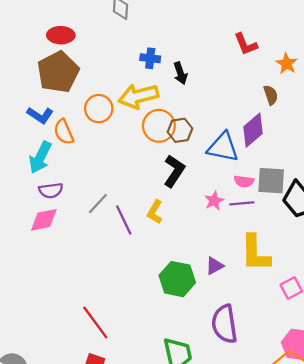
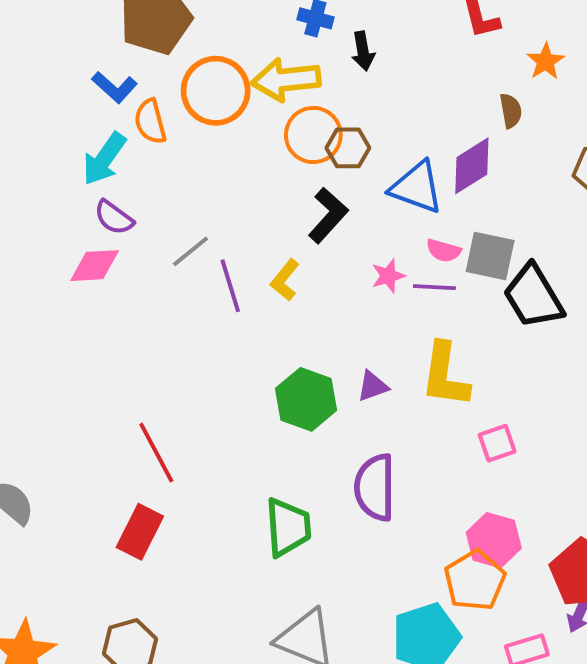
orange circle: (99, 109) -> (216, 91), size x1.4
purple semicircle: (51, 190) -> (114, 218), turned 35

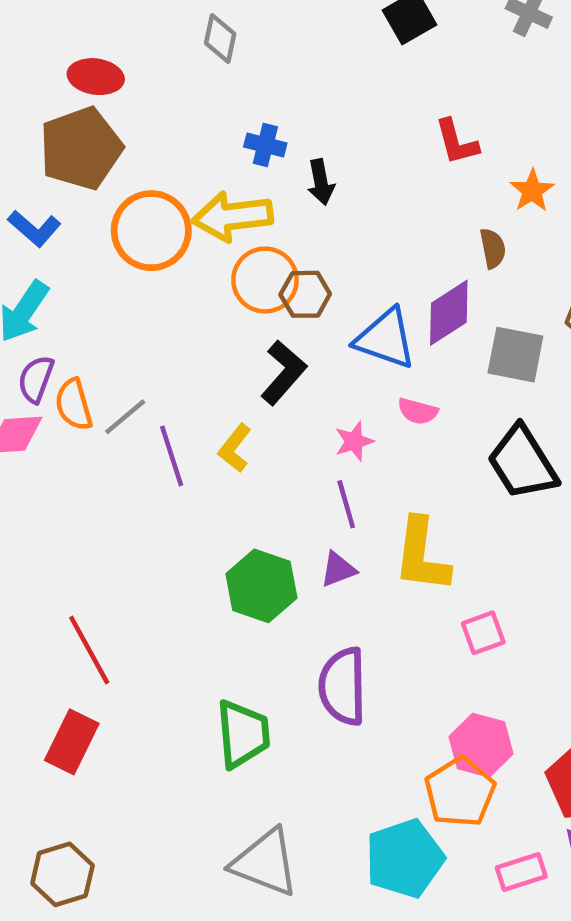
orange semicircle: (150, 122) -> (74, 405), moved
purple semicircle: (114, 218) -> (36, 379), turned 75
gray square: (490, 256) -> (515, 355), moved
purple line: (434, 287) -> (346, 504), moved, turned 72

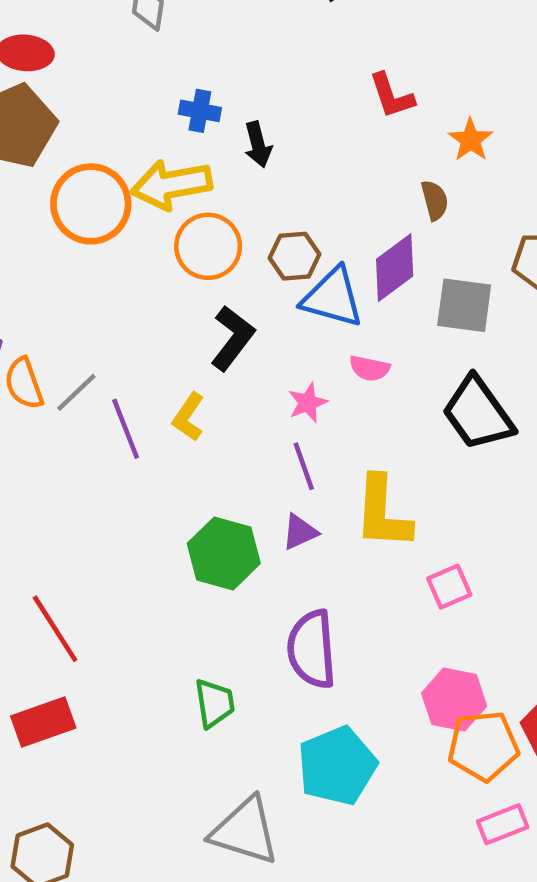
brown hexagon: (305, 294) -> (295, 256), moved
green trapezoid: (243, 734) -> (214, 703), size x0.7
red rectangle: (72, 742) -> (43, 722), turned 48
orange pentagon: (460, 792) -> (483, 746), moved, turned 30
cyan pentagon: (405, 858) -> (337, 766), moved

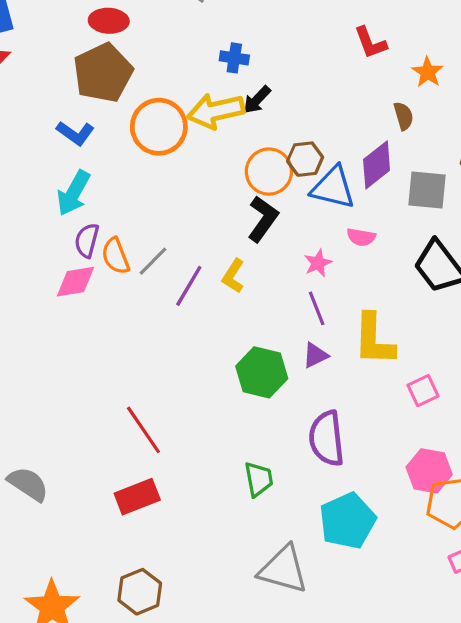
black arrow: (258, 145) -> (257, 100), moved, turned 60
orange circle: (208, 246) -> (269, 172), moved
purple line: (126, 429) -> (189, 286), turned 54

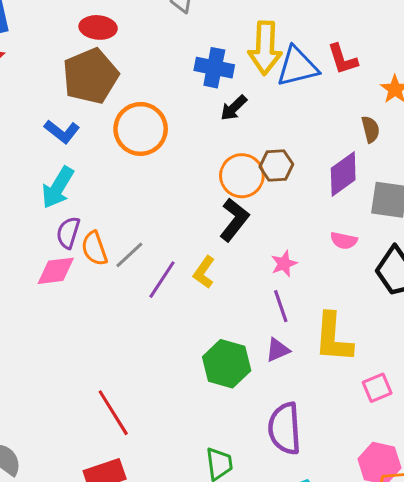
blue cross: (234, 58) -> (214, 68), size x1.4
yellow arrow: (216, 111) -> (265, 48), moved, turned -78
blue triangle: (333, 188) -> (297, 67), moved, turned -30
pink semicircle: (361, 237) -> (344, 241), moved

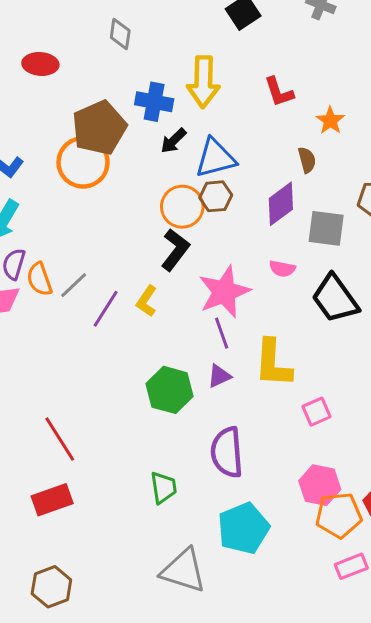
blue triangle: (297, 67) -> (215, 158), moved
brown pentagon: (91, 76) -> (99, 128), moved
pink star: (284, 264) -> (224, 292), size x2.0

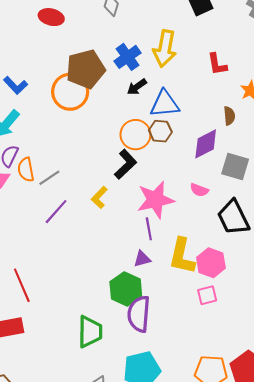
blue cross: (154, 102) -> (128, 57), turned 35
purple line: (106, 309) -> (56, 212), moved
green hexagon: (170, 390) -> (126, 289), moved
pink hexagon: (320, 485) -> (211, 263), moved
green trapezoid: (164, 488) -> (90, 332), size x1.4

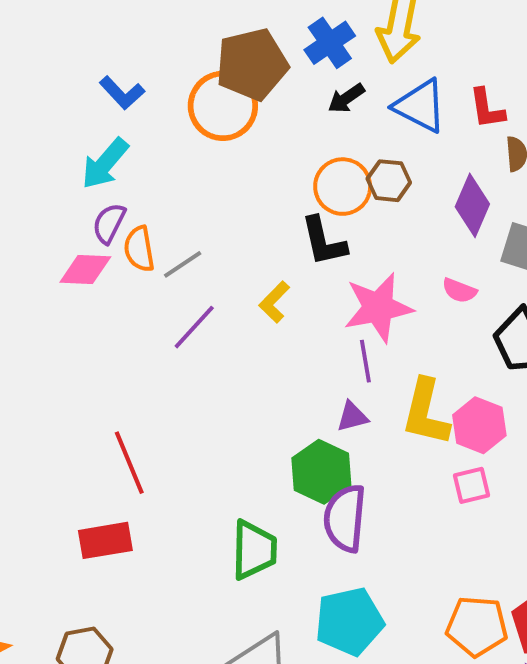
red L-shape: (217, 64) -> (487, 109), moved
blue triangle: (165, 104) -> (420, 106), moved, turned 32
purple diamond: (206, 144) -> (472, 205), turned -40
black L-shape: (126, 164) -> (324, 241), turned 120

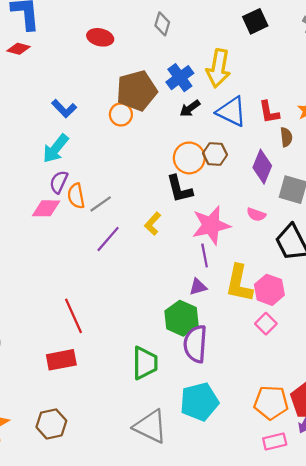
orange circle: (223, 106) -> (121, 114), size x0.6
pink square: (472, 485) -> (266, 324), turned -30

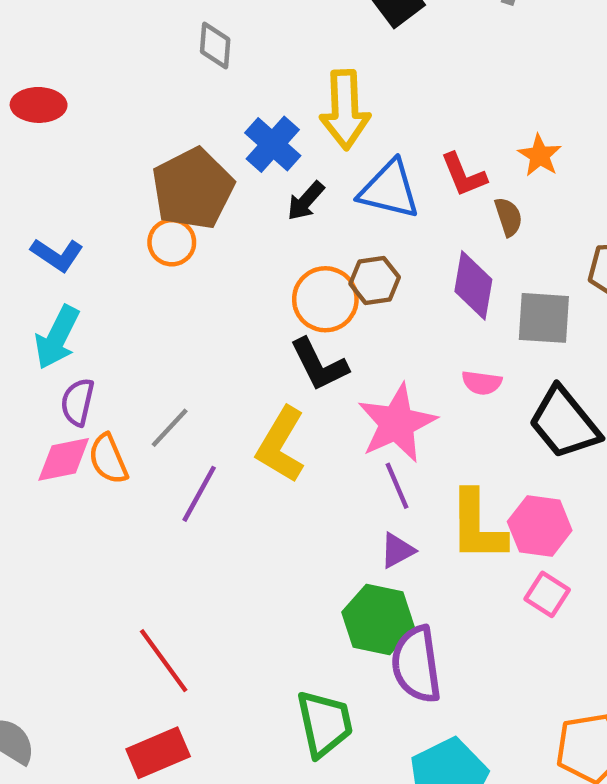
red ellipse: (100, 37) -> (39, 105), moved
orange semicircle: (76, 196) -> (108, 459), moved
yellow L-shape: (153, 224) -> (281, 445), size x1.6

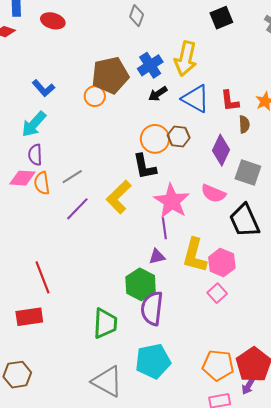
pink semicircle: (482, 383) -> (213, 193), size x1.4
purple semicircle: (78, 402) -> (35, 155), turned -30
pink star: (397, 423) -> (172, 201), turned -30

